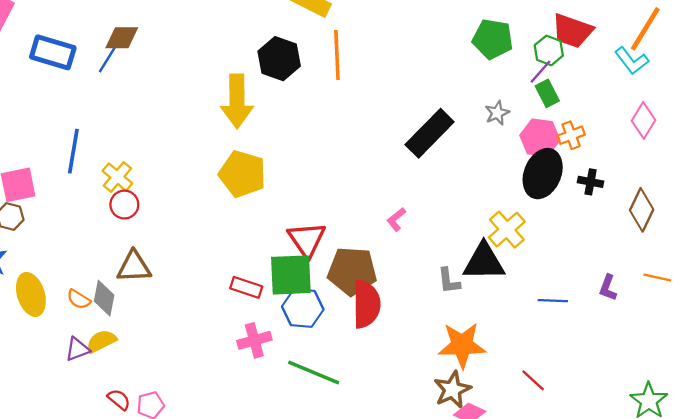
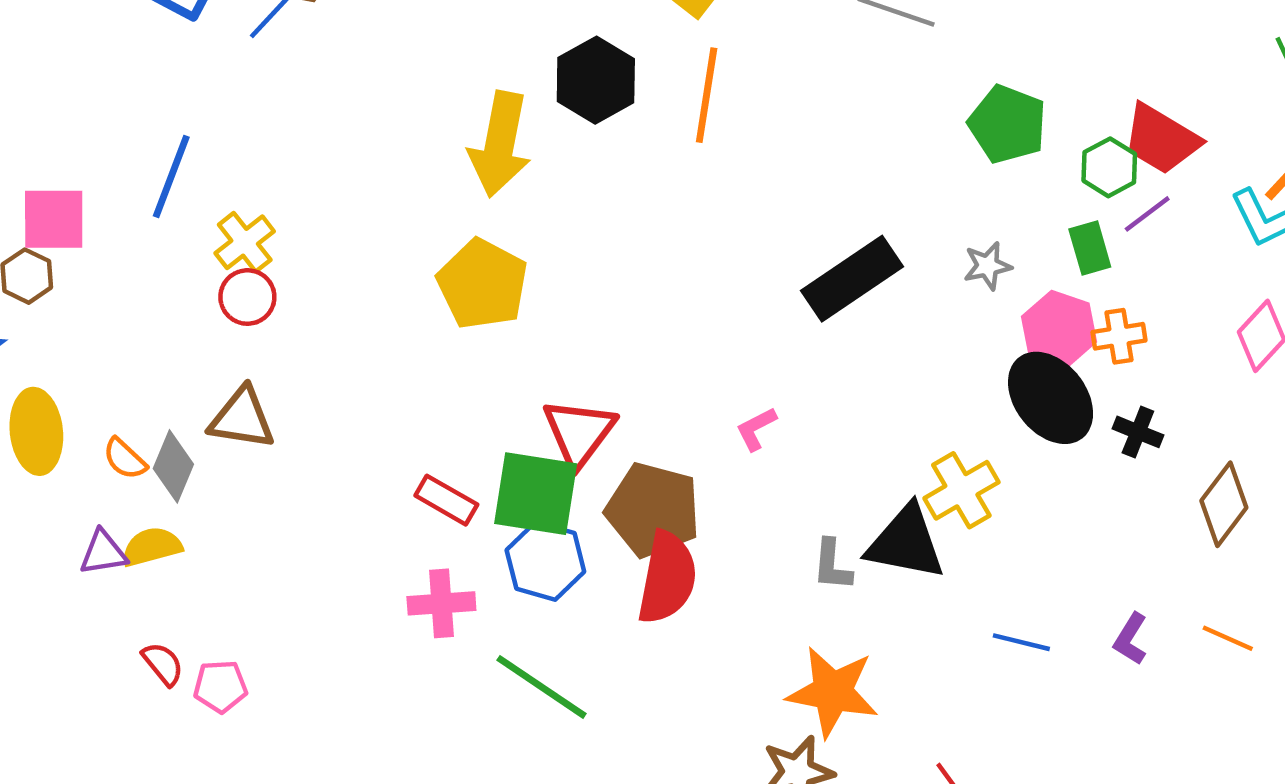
purple line: (541, 72) -> (1147, 214), moved
black ellipse: (543, 174) -> (1051, 398), turned -72

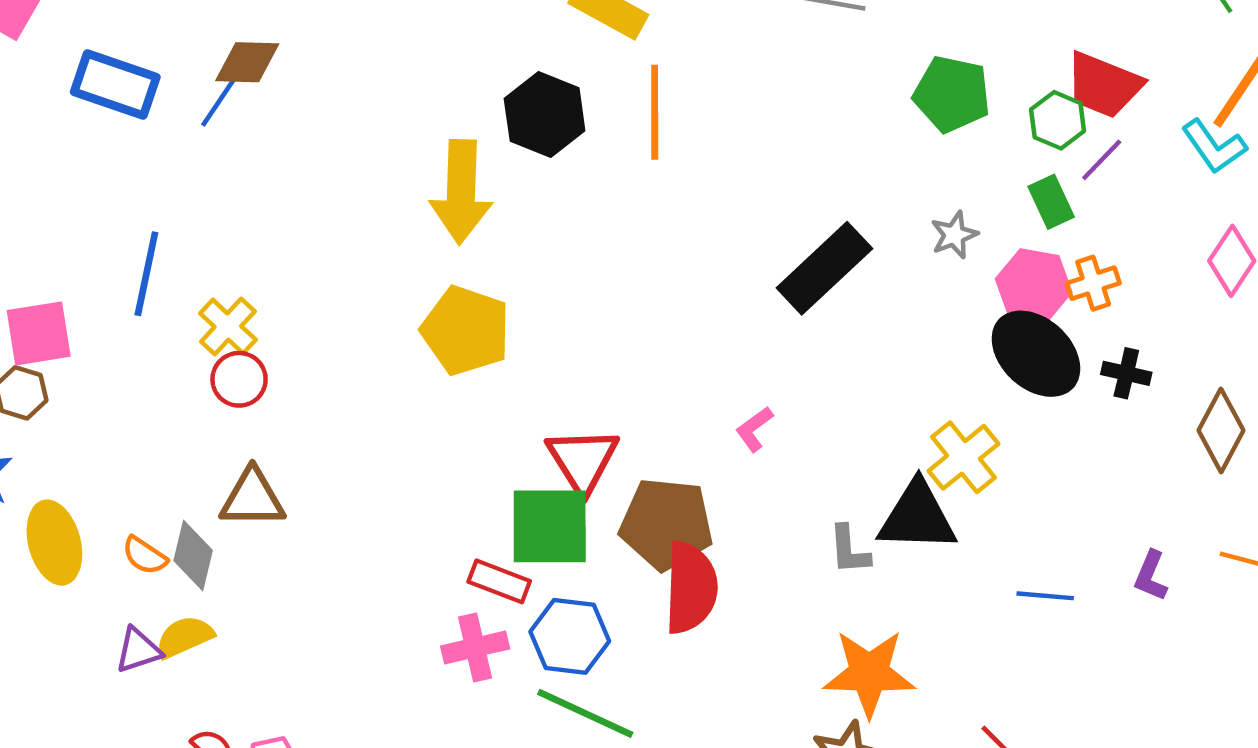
red rectangle: (446, 500) -> (499, 581), moved
blue hexagon: (545, 561) -> (570, 636), moved

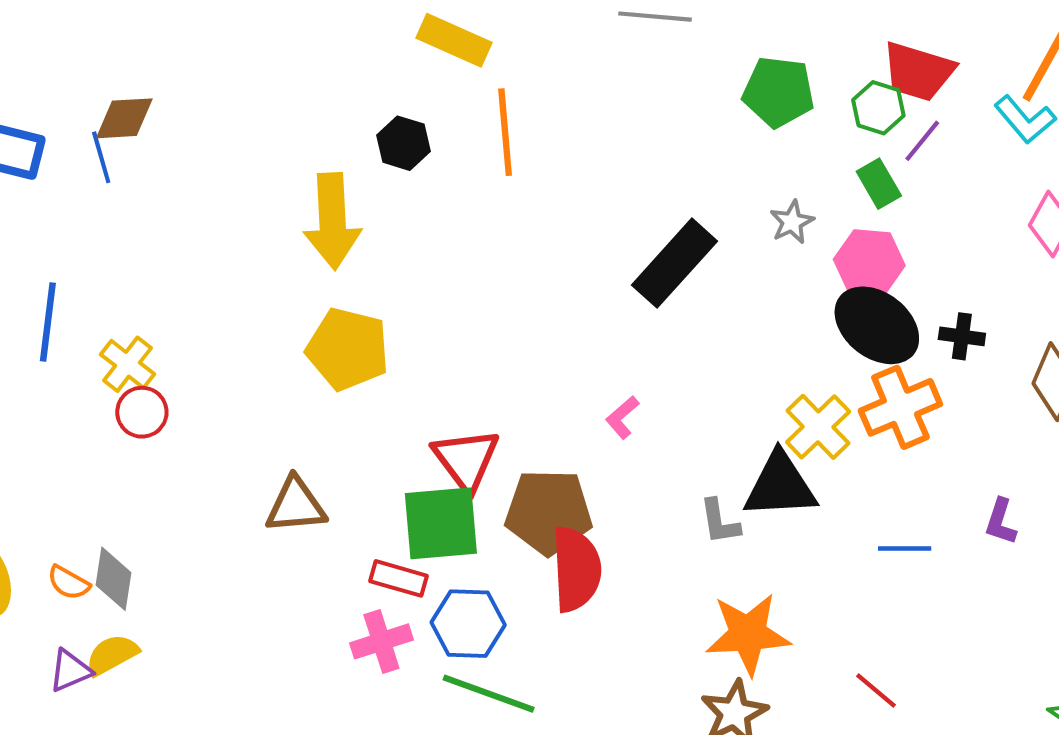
blue line: (219, 102) -> (101, 157), turned -45
black hexagon: (545, 115) -> (403, 143), size x0.7
orange cross: (1093, 283) -> (900, 407), moved, size x1.6
brown triangle: (252, 498) -> (296, 505), moved

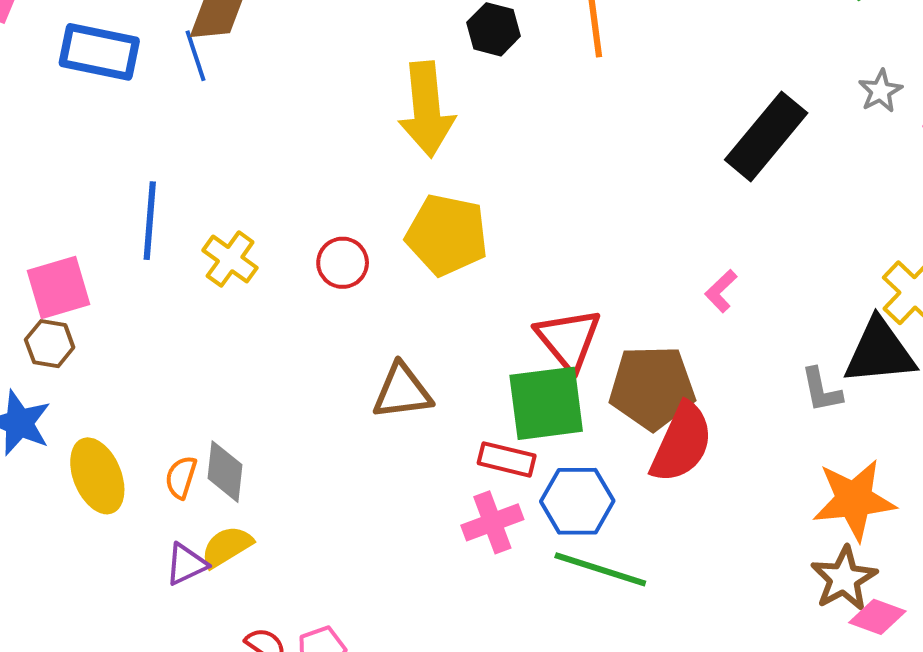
red circle: (142, 412) -> (343, 263), moved
red semicircle: (576, 569) -> (682, 443), turned 30
orange semicircle: (69, 583) -> (181, 477), turned 81

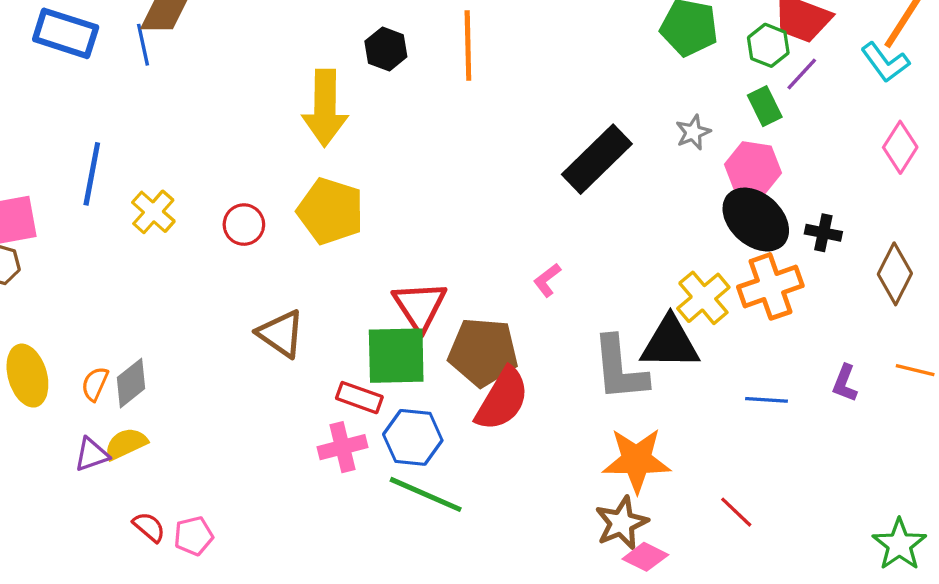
gray L-shape: (821, 390) -> (620, 369), size x1.8
brown triangle: (402, 392) -> (281, 334), turned 36
gray diamond: (225, 472) -> (131, 383), turned 39

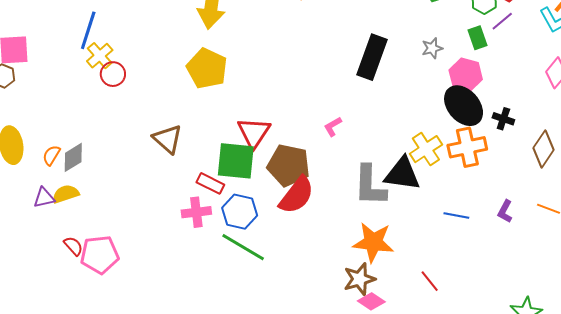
black rectangle: (597, 159) -> (372, 57), turned -33
blue line: (92, 174) -> (88, 30), moved
red circle: (244, 225) -> (113, 74), moved
pink pentagon: (194, 536) -> (100, 255), size x1.6

